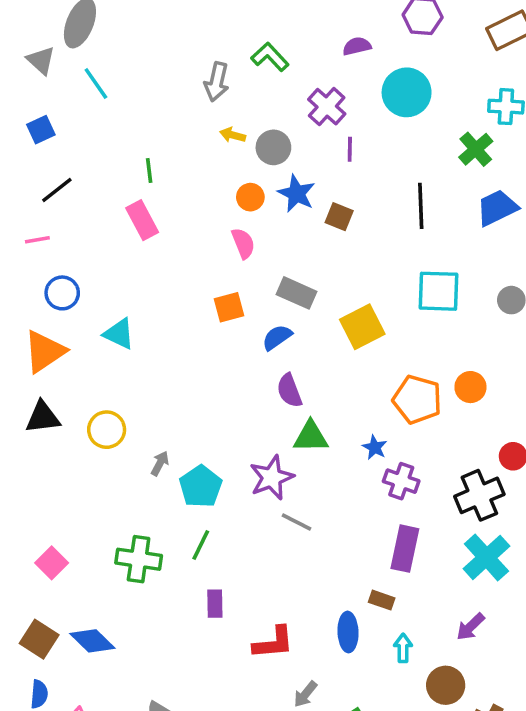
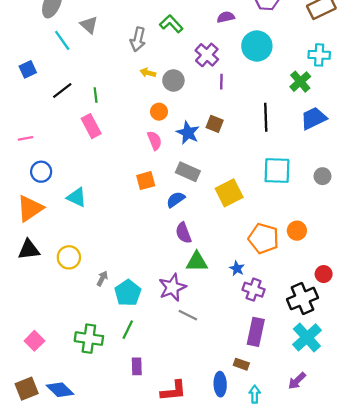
gray triangle: (41, 60) -> (89, 25), moved
black line: (57, 190) -> (62, 91), moved
blue star: (297, 194) -> (188, 133), moved
brown square: (39, 639) -> (27, 389), turned 35

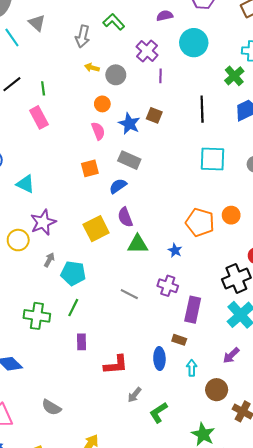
yellow square: (229, 193) -> (96, 229), moved
purple star: (172, 287) -> (43, 222), moved
purple cross: (254, 290) -> (168, 286), moved
cyan pentagon: (128, 293) -> (73, 273), turned -30

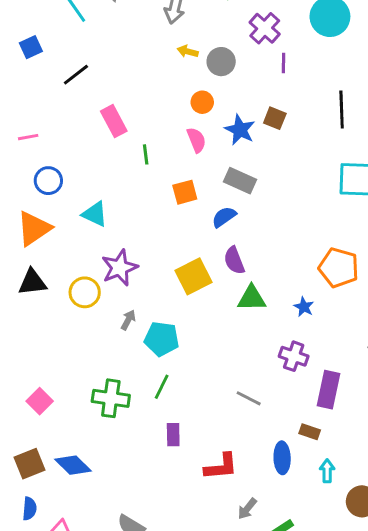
green line: (43, 88) -> (146, 154), moved
gray line: (129, 294) -> (249, 398), moved

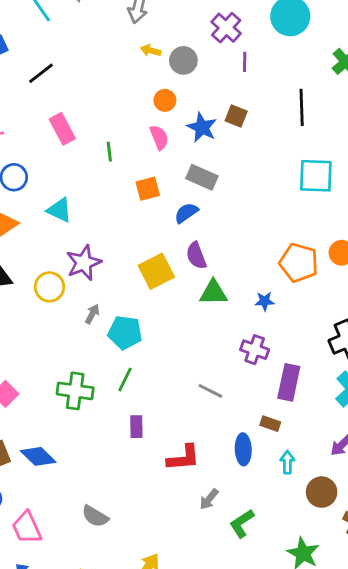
pink rectangle: (114, 121) -> (62, 129), moved
blue star: (304, 307) -> (265, 301), turned -30

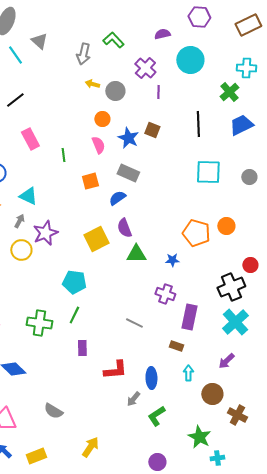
gray arrow: (92, 314) -> (19, 221), moved
blue ellipse: (243, 449) -> (151, 378), moved

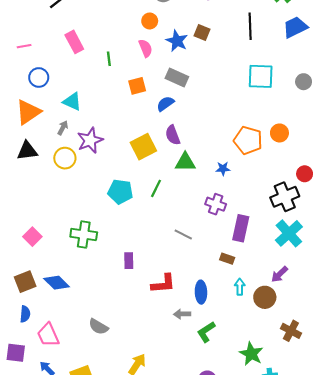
green line: (74, 315) -> (156, 188), moved
brown circle: (212, 394) -> (265, 297), moved
gray arrow: (133, 399) -> (182, 314), turned 49

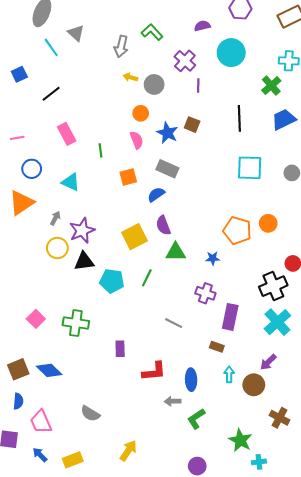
cyan triangle: (72, 102) -> (71, 182), moved
black triangle: (27, 151) -> (84, 261), moved
pink square: (32, 237) -> (36, 319), moved

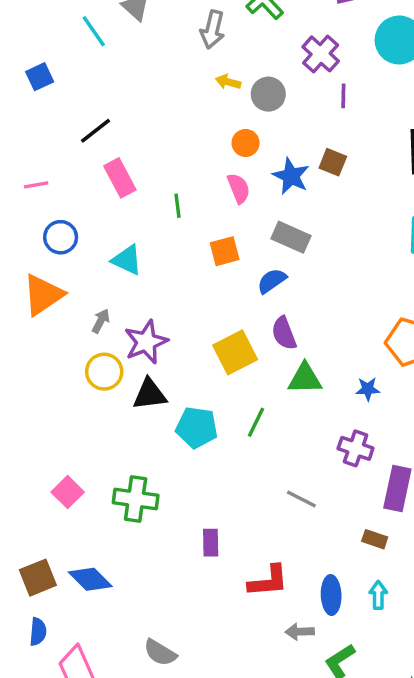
black line: (51, 94) -> (95, 131), moved
cyan arrow: (229, 374) -> (378, 595), moved

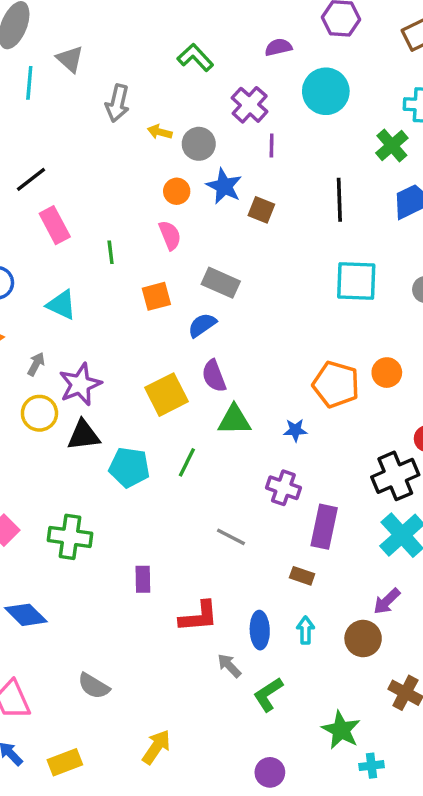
gray arrow: (212, 30) -> (117, 103), moved
cyan line: (94, 31) -> (29, 83), turned 40
blue star: (291, 176) -> (224, 186), moved
gray arrow: (300, 632) -> (229, 666), turned 48

